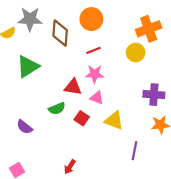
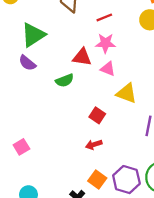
red square: (82, 118) -> (97, 115), moved
purple semicircle: (25, 127) -> (27, 63), moved
red arrow: (70, 167) -> (94, 145), moved, turned 40

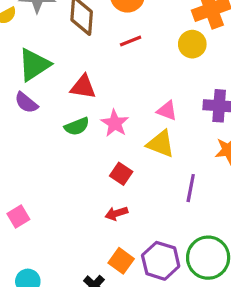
pink star: (105, 43) -> (115, 123), moved, turned 30
red triangle: (82, 57) -> (83, 87), moved
pink triangle: (108, 69) -> (167, 111), moved

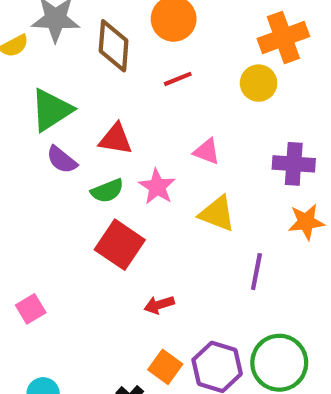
purple semicircle: (26, 103) -> (62, 160), moved
pink triangle: (167, 111) -> (207, 151), moved
red square: (121, 174) -> (120, 245), moved, size x1.6

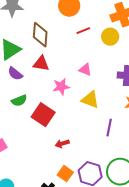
brown diamond: (114, 46) -> (40, 35), moved
red line: (178, 79) -> (83, 31), moved
pink star: (157, 187) -> (61, 87), turned 30
green semicircle: (107, 191) -> (19, 101), moved

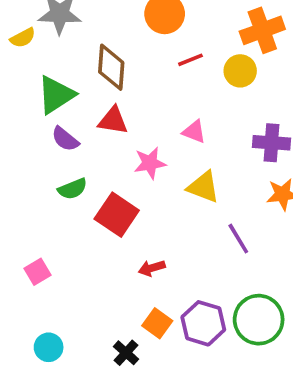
purple line: (109, 128) -> (238, 239), turned -42

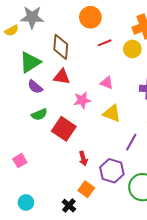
purple line: (238, 239) -> (131, 142), turned 60
red arrow: (152, 268) -> (83, 158), turned -88
purple hexagon: (203, 323) -> (112, 171), moved

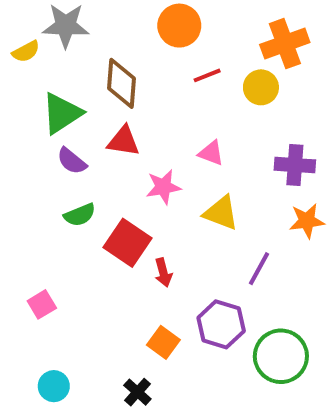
red arrow: (83, 158) -> (163, 273), moved
orange square: (86, 189) -> (163, 342), moved

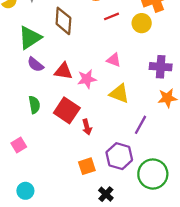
red triangle: (124, 141) -> (63, 71), moved
green semicircle: (80, 215) -> (34, 105), moved, turned -78
orange square: (163, 342) -> (87, 166), turned 36
black cross: (137, 392) -> (106, 194), moved

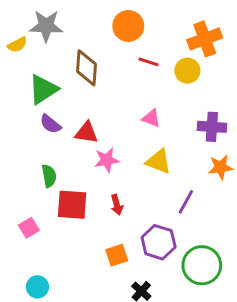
red line: (111, 16) -> (148, 62), turned 40
pink star: (87, 79) -> (107, 160), moved
red square: (67, 110) -> (72, 205), moved, turned -30

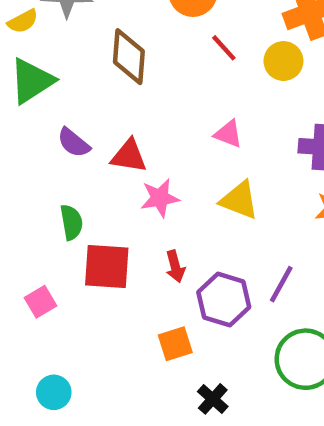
red line: (148, 62) -> (224, 48), turned 30
green triangle: (43, 89) -> (32, 81), moved
purple line: (186, 202) -> (281, 284), moved
purple hexagon: (159, 242) -> (224, 300), moved

